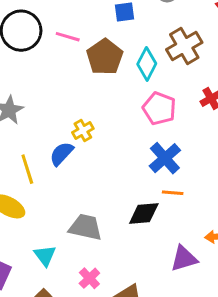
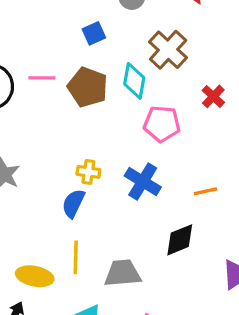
yellow cross: (83, 131) -> (88, 172), turned -35
blue cross: (165, 158) -> (143, 181), moved
yellow line: (27, 169) -> (76, 257), moved, turned 36
orange line: (173, 193) -> (206, 191), moved

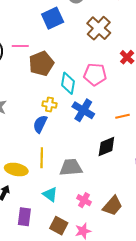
blue square: (94, 33) -> (53, 18), size x1.5
cyan diamond: (134, 81) -> (68, 83), moved
brown pentagon: (88, 87) -> (41, 64), moved, turned 30

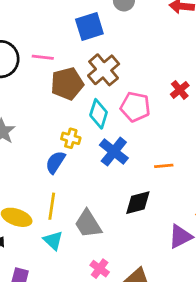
brown cross: (99, 28) -> (104, 70), moved
gray trapezoid: (71, 167) -> (88, 224), turned -125
cyan triangle: (50, 194) -> (53, 240), moved

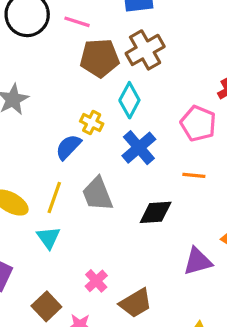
pink pentagon: (135, 107) -> (198, 123), moved
gray trapezoid: (88, 224) -> (98, 194), moved

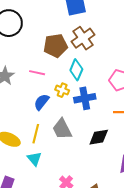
pink line: (77, 22) -> (37, 73), moved
yellow cross: (92, 123) -> (62, 90), moved
blue cross: (139, 148) -> (85, 98), turned 35

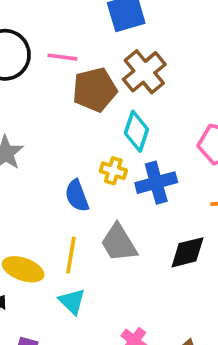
pink line: (37, 73) -> (62, 57), moved
blue semicircle: (41, 102) -> (77, 196), turned -54

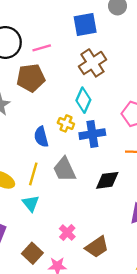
pink line: (62, 57) -> (42, 48), turned -30
brown pentagon: (95, 90) -> (31, 78), moved

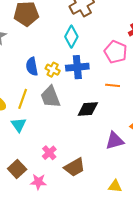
yellow cross: (66, 123) -> (53, 70), moved

